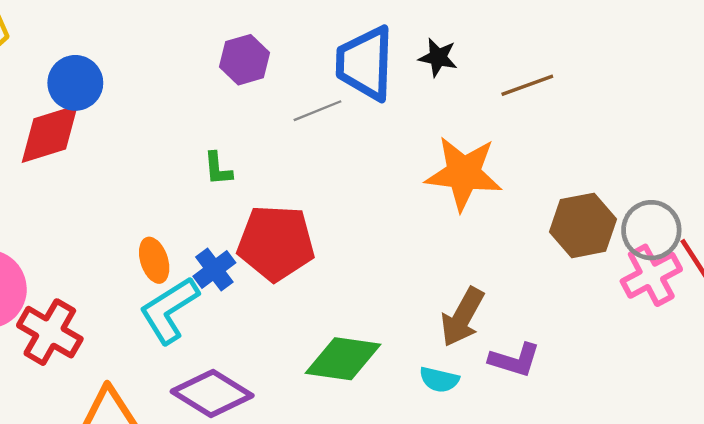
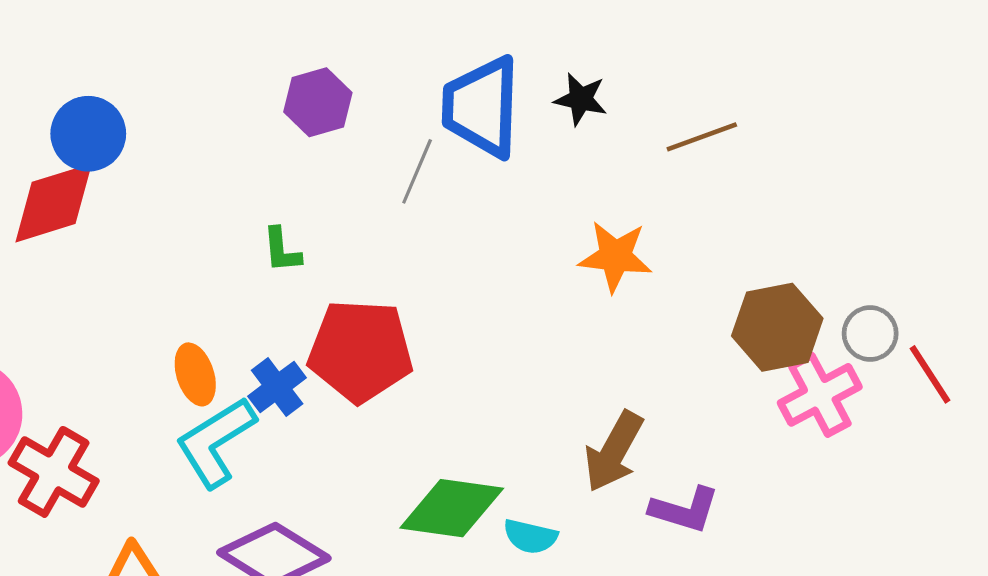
gray line: (318, 111) -> (417, 171), turned -45
orange star: (464, 173) -> (615, 256), size x0.7
gray circle: (651, 230) -> (870, 334), size x0.7
pink cross: (651, 275) -> (820, 395), moved
cyan semicircle: (439, 380) -> (530, 536), moved

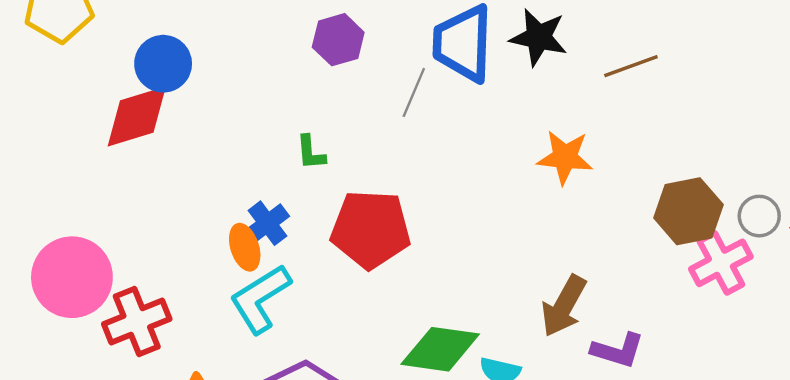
black star: (581, 99) -> (539, 37), size x1.4
blue cross: (277, 387) -> (267, 223), moved
red cross: (54, 472) -> (137, 322), turned 38

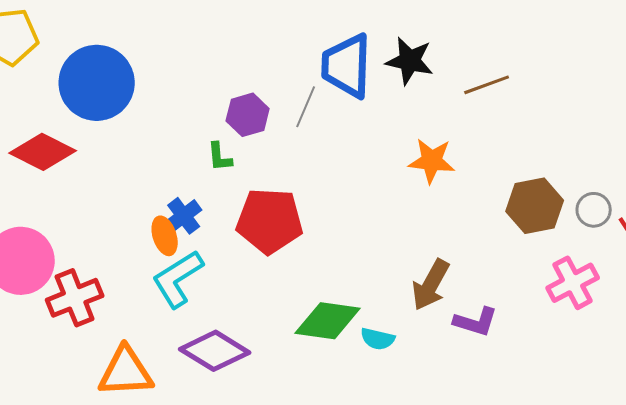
purple hexagon: (338, 40) -> (248, 115), moved
blue circle: (163, 64) -> (97, 83), size x1.6
red diamond: (137, 116) -> (43, 152), moved, turned 44
pink cross: (721, 263) -> (573, 283), moved

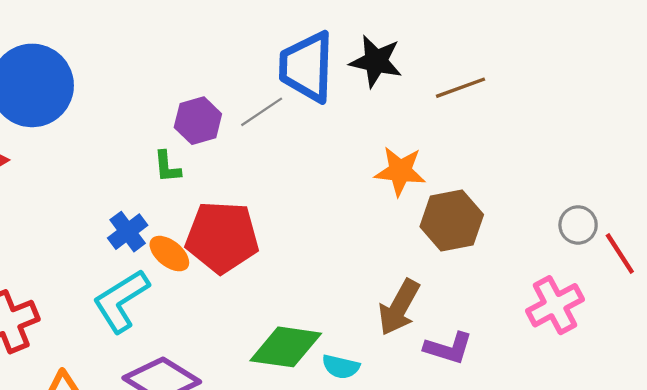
gray line: (306, 107) -> (262, 112), turned 33
brown hexagon: (535, 206) -> (452, 221), moved
orange ellipse: (165, 236) -> (169, 254), moved, turned -33

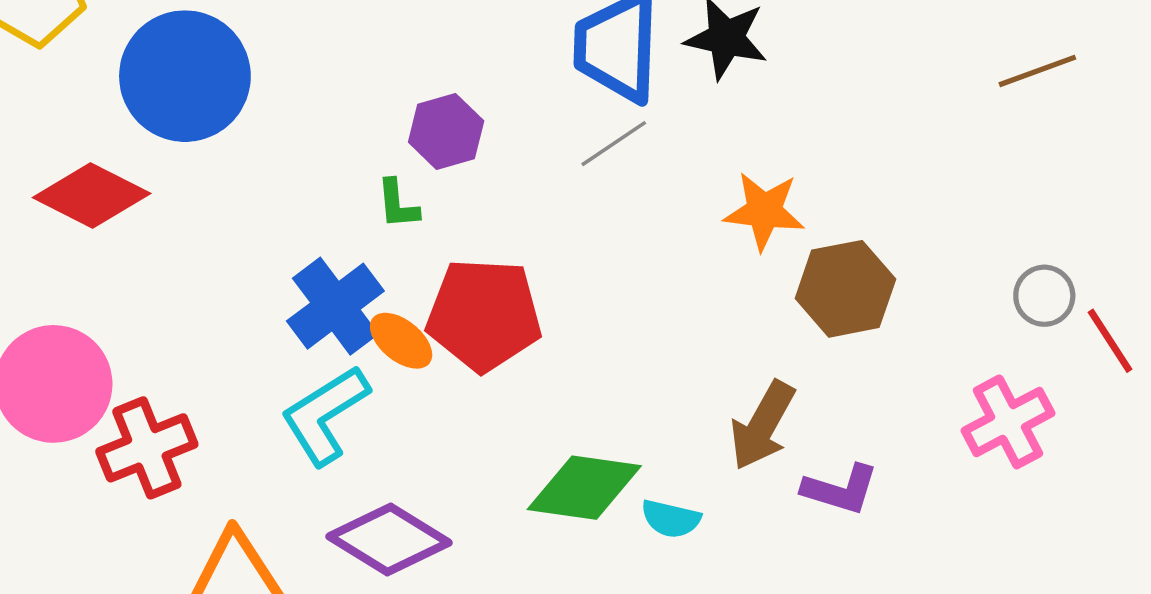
brown line: (460, 88) -> (1037, 71), moved
gray line: (262, 112) -> (614, 144), moved
blue cross: (128, 232) -> (335, 306), size x1.5

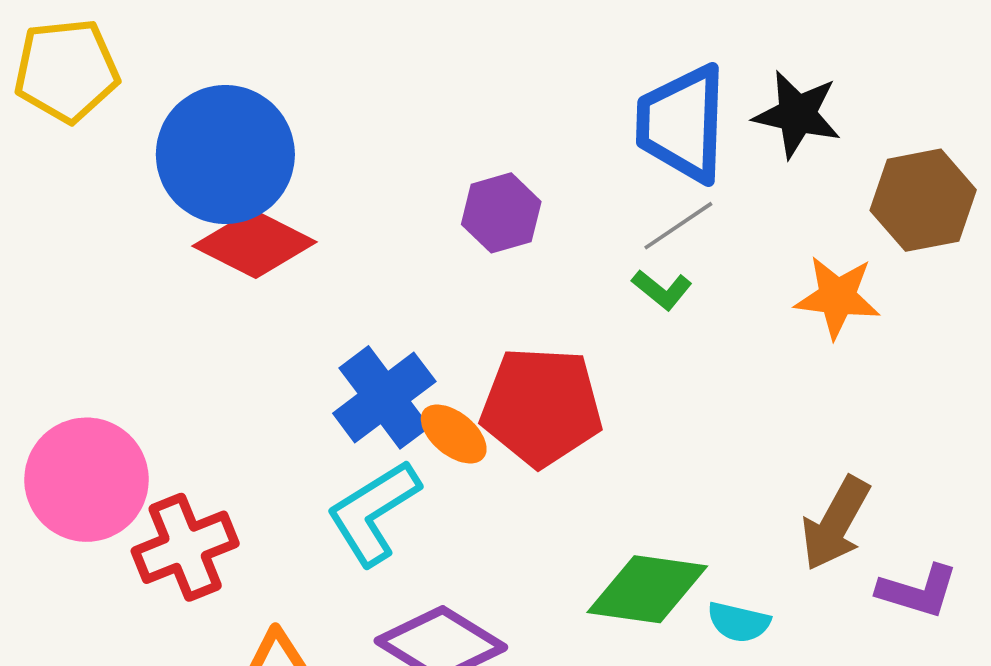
red diamond: (92, 195) -> (255, 244), moved
green L-shape: (398, 204) -> (662, 290), moved, turned -46
brown hexagon: (845, 289) -> (923, 200), moved

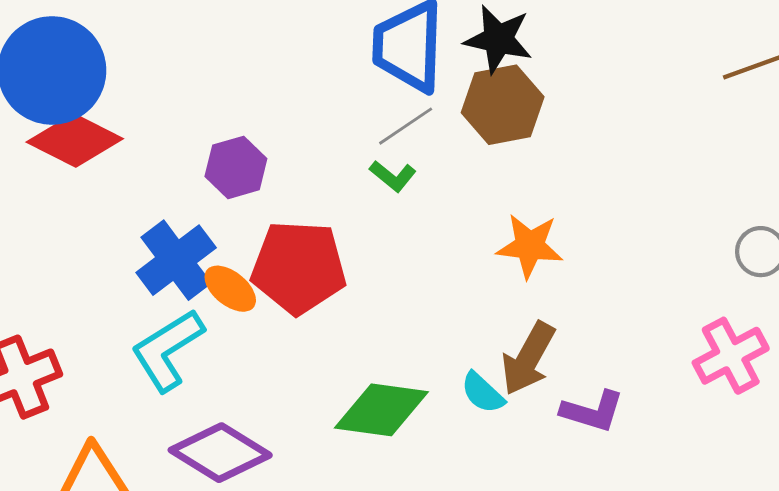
brown hexagon: (923, 200) -> (503, 105), moved
purple hexagon: (501, 213) -> (236, 167), moved
orange star: (837, 297) -> (530, 246), moved
cyan semicircle: (739, 622) -> (483, 393), moved, turned 30

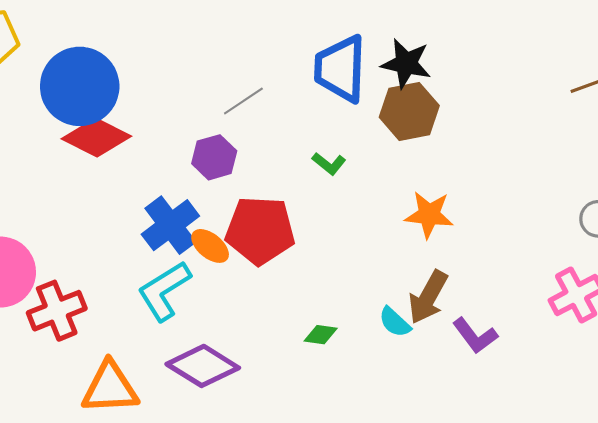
gray line: (406, 126) -> (243, 101), moved
green diamond: (381, 410) -> (321, 335), size x0.5
purple L-shape: (592, 411) -> (475, 336), turned 36

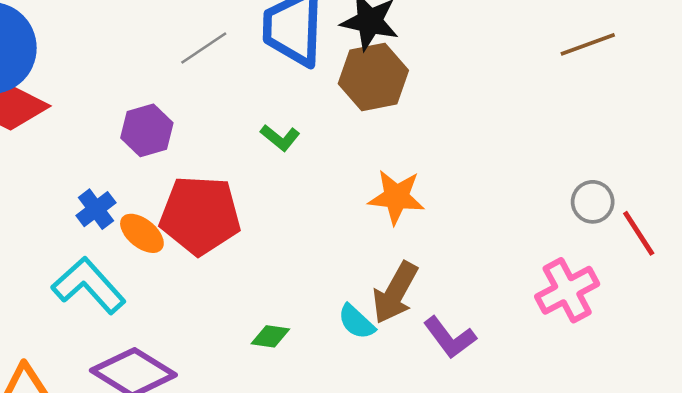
gray line: (243, 101) -> (204, 48), moved
blue cross: (170, 225) -> (96, 209), size x0.6
cyan L-shape: (164, 291) -> (89, 285), turned 80

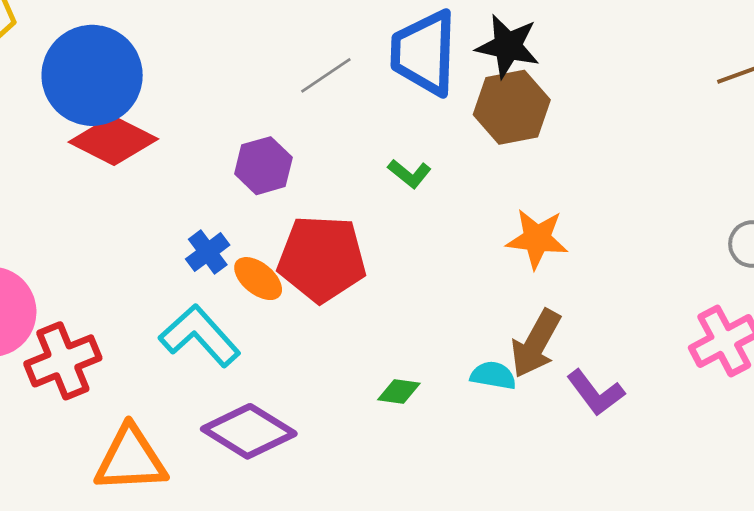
cyan semicircle: (356, 322) -> (493, 376), turned 147

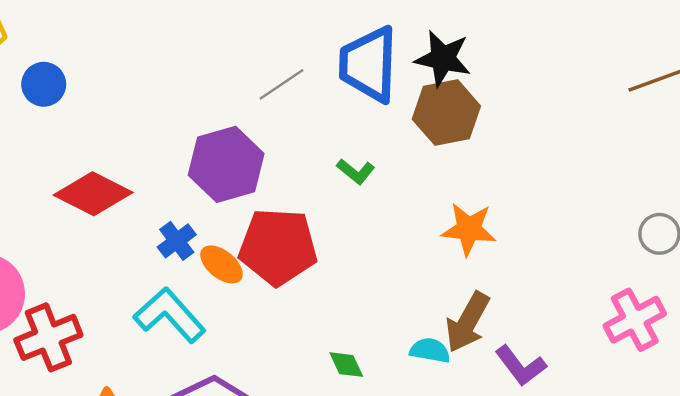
blue circle: (92, 75) -> (44, 84), moved, size x0.5
red diamond: (113, 140) -> (93, 194), moved
purple hexagon: (263, 166) -> (226, 164), size x1.5
green diamond: (399, 391) -> (346, 365), turned 57

